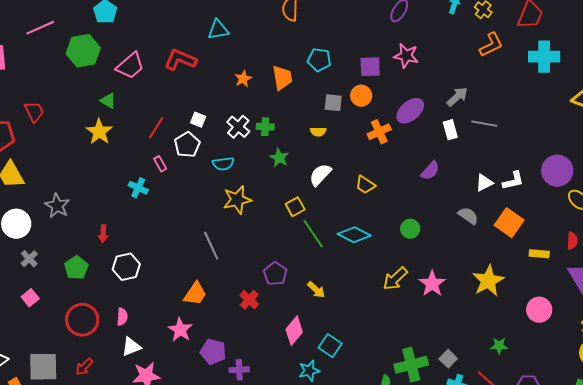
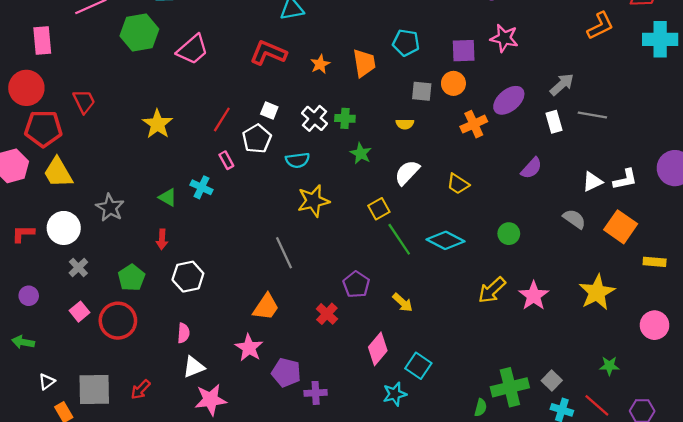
red L-shape: (180, 60) -> (268, 53), moved
green triangle: (108, 101) -> (168, 197), moved
red circle: (82, 320) -> (118, 321), moved

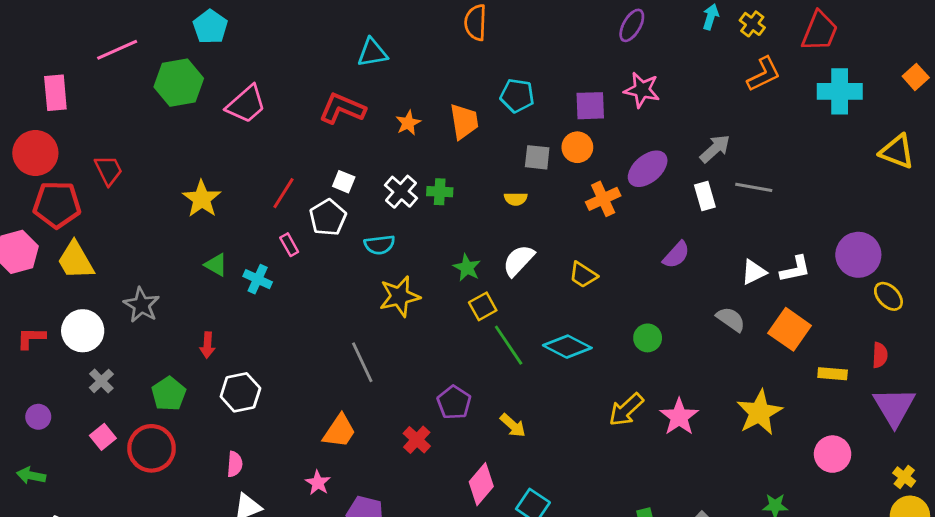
green star: (361, 153) -> (467, 268), moved
green triangle: (168, 197) -> (216, 265), moved
pink star: (249, 348) -> (318, 483), size x0.7

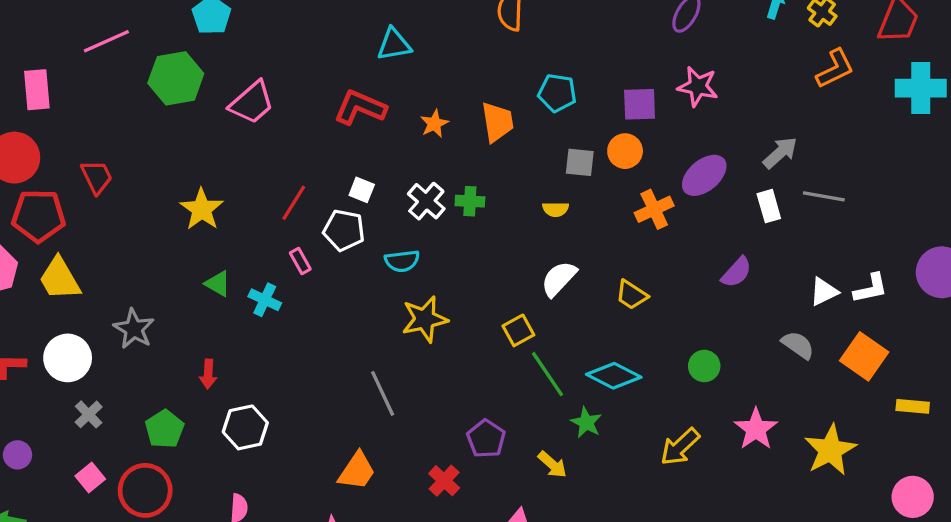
white pentagon: (328, 217) -> (344, 230), turned -30
green star: (467, 268) -> (586, 423), moved
pink star: (679, 417) -> (756, 429), moved

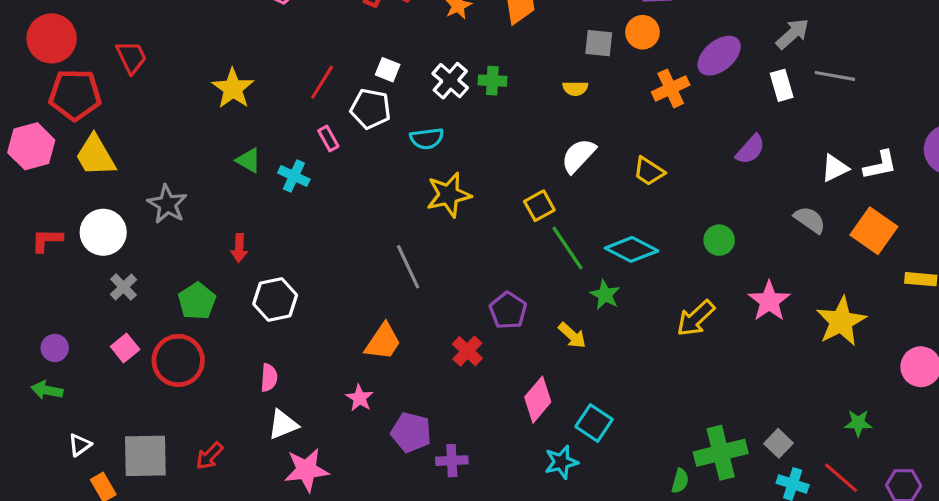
purple circle: (18, 455) -> (55, 348), moved

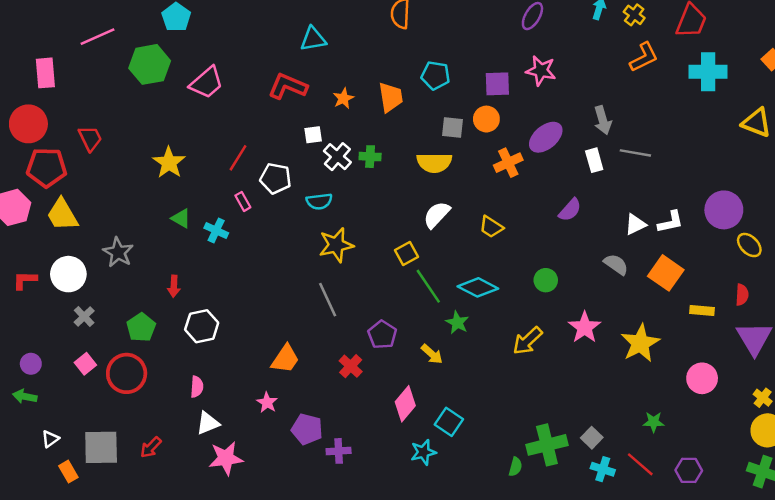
gray arrow: (793, 34) -> (603, 120), turned 116
white square: (388, 70) -> (313, 135), moved, turned -30
yellow semicircle: (575, 88) -> (434, 163), size x1.8
gray line: (408, 267) -> (328, 300), moved

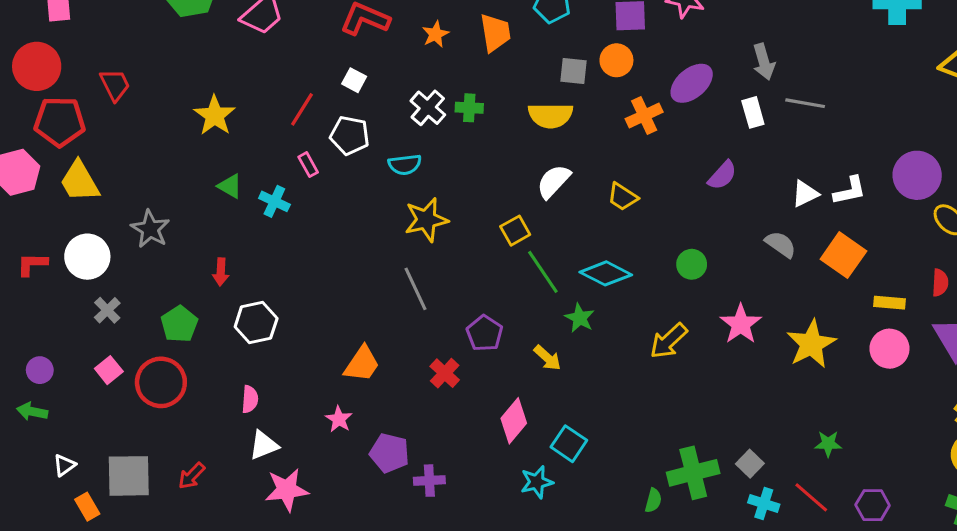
white square: (313, 135) -> (354, 80), moved, turned 36
pink circle: (702, 378) -> (889, 349), moved

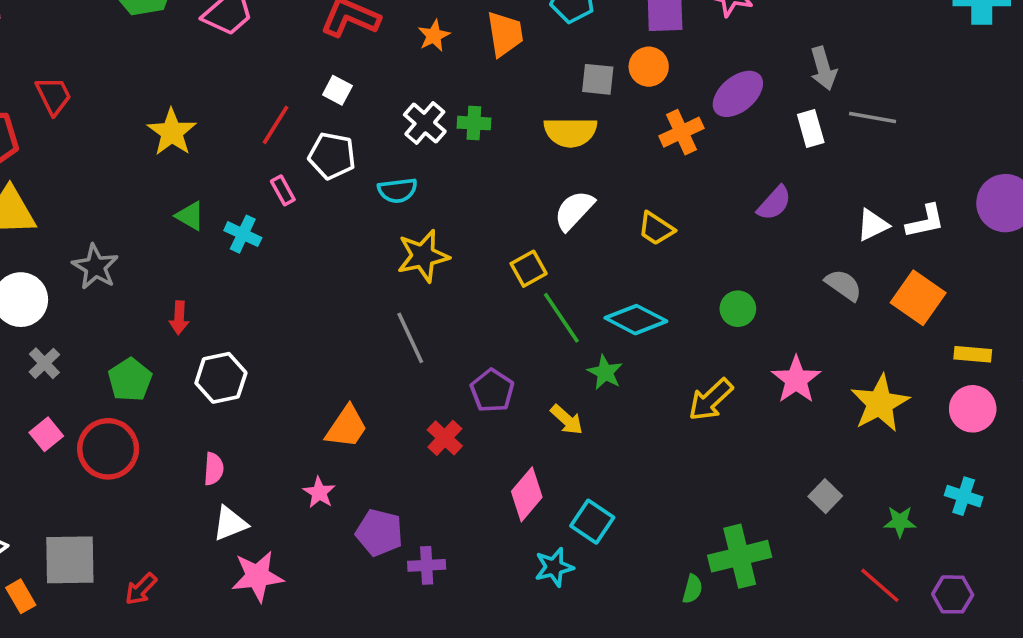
gray square: (750, 464) -> (825, 496), moved
red arrow: (192, 476) -> (141, 589), moved
cyan cross: (764, 504) -> (964, 496), moved

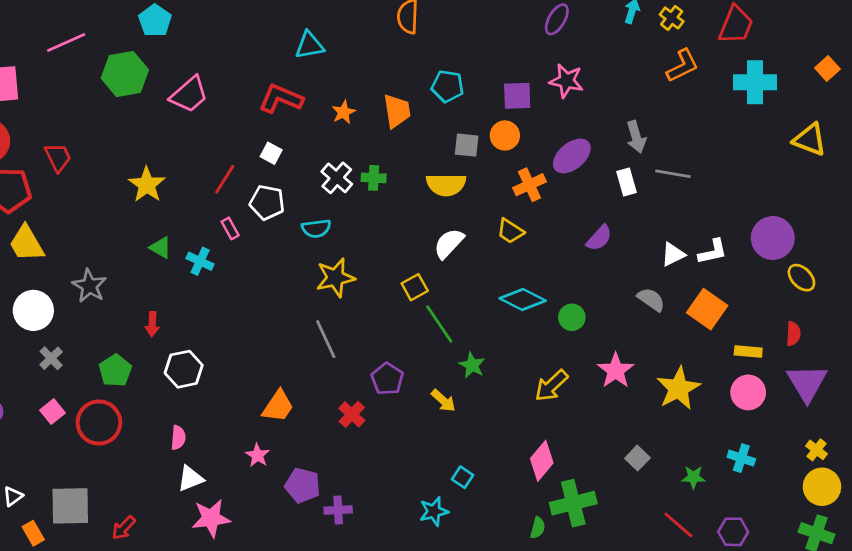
yellow trapezoid: (656, 229) -> (510, 231), moved
cyan diamond: (636, 320) -> (523, 300), moved
pink diamond: (527, 494) -> (542, 461), moved
cyan square: (592, 522) -> (462, 477), size x0.7

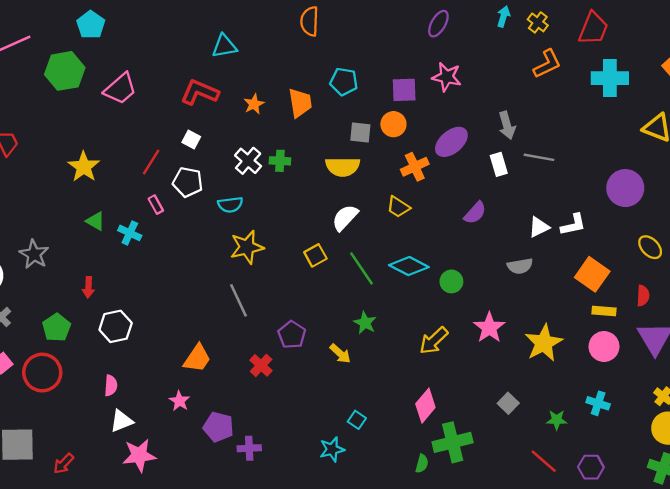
purple circle: (773, 238) -> (625, 188), moved
gray semicircle: (651, 300) -> (520, 266), turned 135
orange square: (707, 309) -> (592, 274), moved
green line: (439, 324) -> (362, 268), moved

